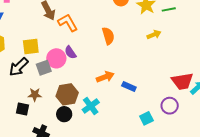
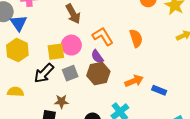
orange L-shape: (68, 23) -> (103, 36), moved
pink circle: (56, 58) -> (71, 45), moved
brown hexagon: (67, 94) -> (98, 73), moved

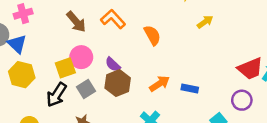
orange L-shape: (103, 36) -> (113, 19), moved

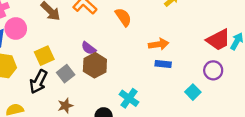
pink circle: (81, 57) -> (16, 29), moved
orange arrow: (160, 84) -> (159, 44), moved, turned 30

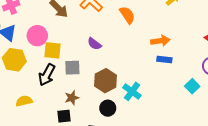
pink circle: (16, 29) -> (37, 36), moved
yellow square: (44, 56) -> (53, 50), turned 30
brown hexagon: (95, 65) -> (106, 81), moved
gray square: (66, 74) -> (72, 68), turned 35

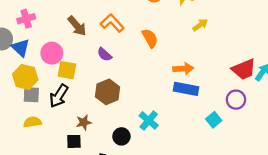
purple semicircle: (94, 44) -> (104, 54), moved
blue rectangle: (164, 59) -> (186, 89), size x1.5
gray square: (72, 68) -> (31, 95), moved
brown hexagon: (106, 81) -> (108, 92), moved

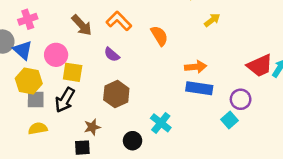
purple circle: (236, 100) -> (241, 99), moved

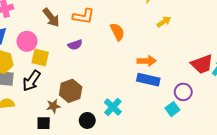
orange L-shape: (119, 21) -> (83, 16), turned 140
purple semicircle: (112, 55) -> (75, 45), turned -64
brown hexagon: (116, 94) -> (71, 91), moved

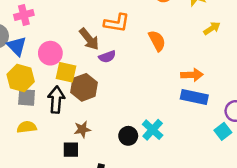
brown arrow: (51, 17) -> (89, 39), moved
black arrow: (32, 81) -> (56, 100), turned 150
brown hexagon: (71, 91) -> (84, 87), moved
black circle: (87, 120) -> (128, 136), moved

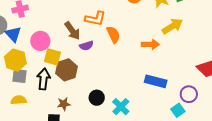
yellow arrow: (212, 28) -> (172, 26), size x1.5
orange semicircle: (157, 41) -> (113, 35), moved
orange arrow: (192, 75) -> (150, 44), moved
black circle: (128, 136) -> (97, 98), moved

